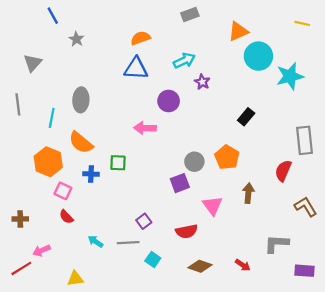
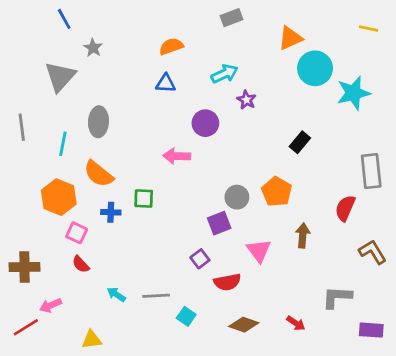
gray triangle: (33, 63) -> (60, 77), moved, size x1.4
blue triangle: (136, 68) -> (166, 83), size x0.7
brown cross: (20, 219) -> (24, 267), size x1.5
purple square: (144, 221) -> (200, 259), moved

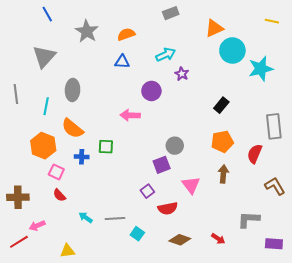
gray star: (93, 48) -> (87, 31), moved, size x1.6
orange pentagon: (277, 192) -> (222, 142), moved, turned 30

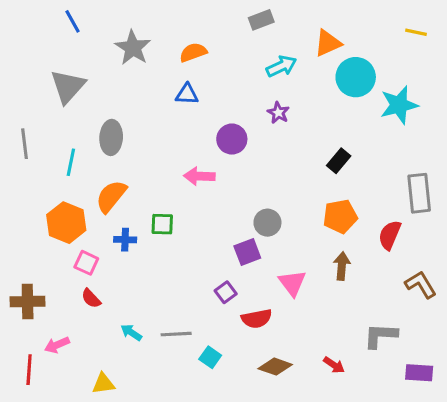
cyan arrow: (166, 55) -> (281, 66), moved
orange semicircle: (73, 128) -> (111, 196), turned 90
red line: (19, 242) -> (29, 370), turned -54

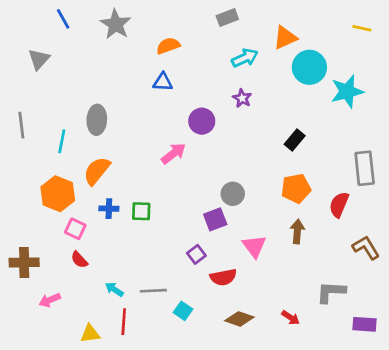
gray star: (133, 48) -> (116, 24), moved
gray triangle: (68, 86) -> (39, 59), moved, size x0.7
pink arrow: (199, 176) -> (173, 153), turned 140
green square: (162, 224) -> (141, 211), moved
red line: (29, 370) -> (124, 322), moved

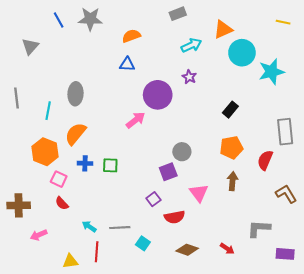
blue line: (63, 19) -> (59, 20), moved
gray star: (116, 24) -> (90, 19), turned -30
purple circle: (202, 121) -> (158, 95), size x1.4

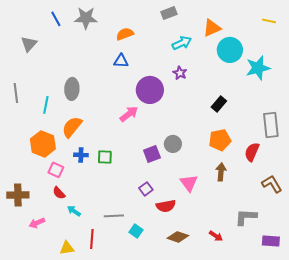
purple square: (168, 172) -> (152, 154), moved
cyan arrow: (89, 227) -> (74, 211), moved

